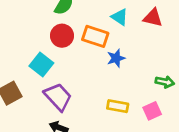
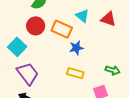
yellow rectangle: (118, 106) -> (75, 73), moved

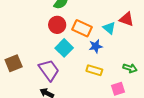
cyan triangle: (82, 16) -> (109, 28), moved
cyan square: (17, 47) -> (64, 48), moved

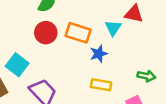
cyan triangle: (109, 28) -> (113, 28), turned 32
cyan square: (64, 48) -> (17, 65), moved

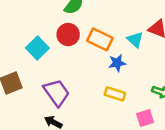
cyan triangle: (113, 28) -> (135, 40), turned -30
cyan square: (17, 65) -> (37, 48), moved

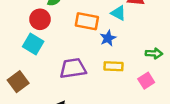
red circle: (68, 35) -> (40, 19), moved
purple trapezoid: (57, 93) -> (73, 68), moved, turned -48

